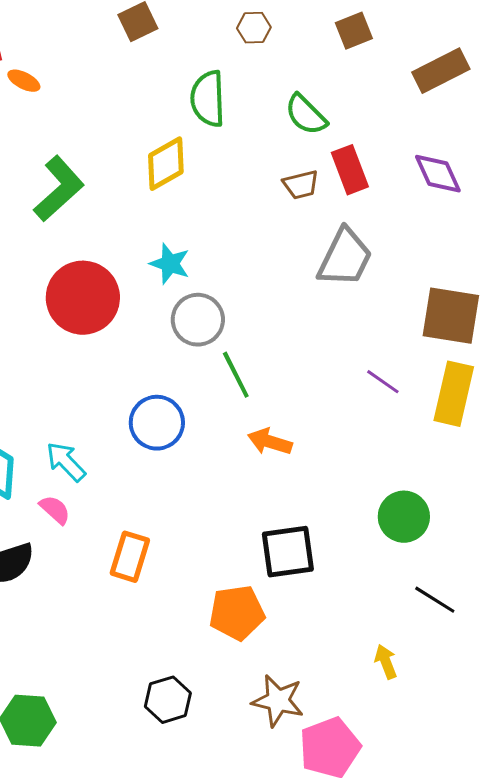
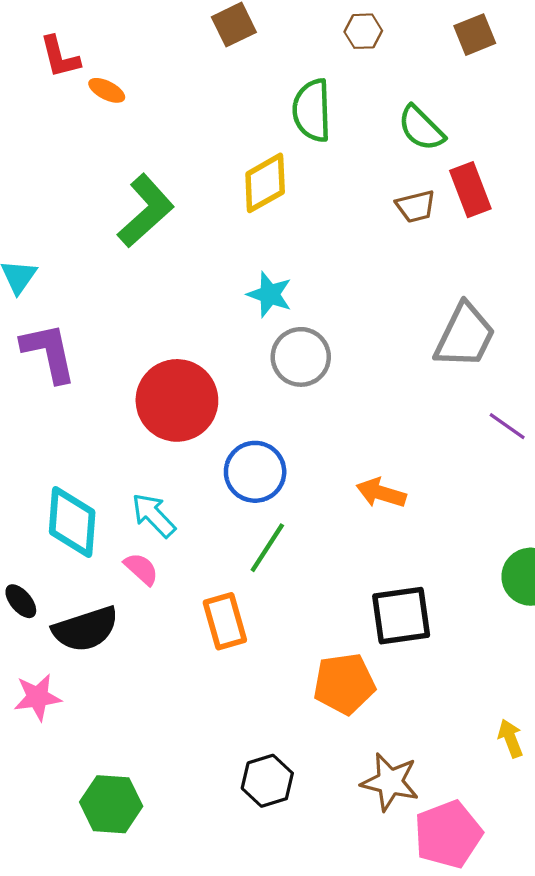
gray trapezoid: (345, 258) -> (465, 336), moved
red circle: (83, 298) -> (177, 400), moved
green line: (236, 375) -> (267, 548), moved, turned 60
orange rectangle: (130, 557) -> (225, 621), turned -33

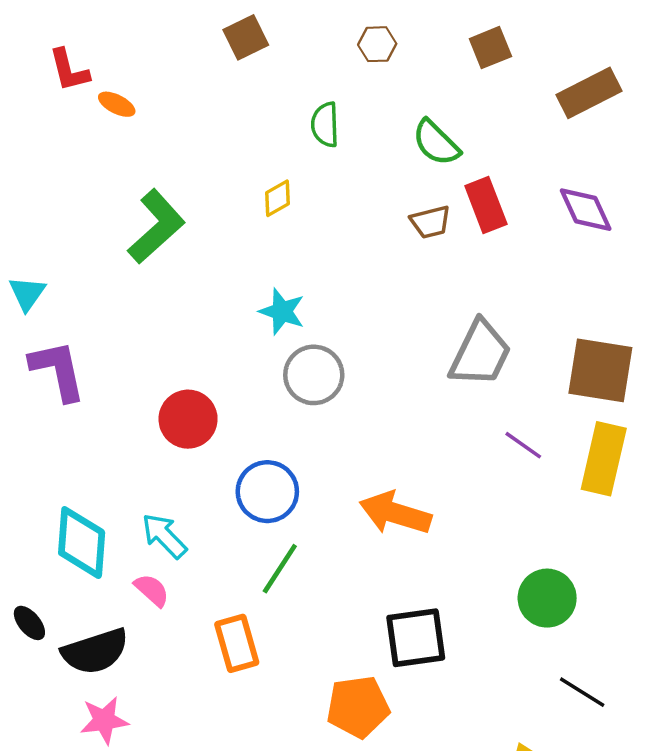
green semicircle: (312, 110) -> (325, 125), size x0.7
yellow diamond: (265, 183) -> (278, 198), size x0.6
red circle: (177, 400) -> (188, 419), size x0.7
orange arrow: (381, 493) -> (395, 513), size x1.4
pink star: (38, 697) -> (104, 720), moved

